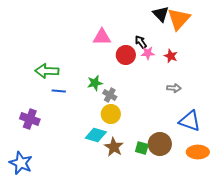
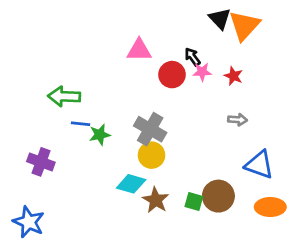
green star: (95, 83) -> (100, 135), moved
gray cross: (110, 95) -> (150, 129), size x1.6

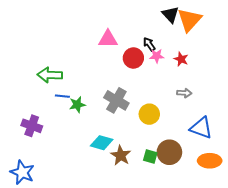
yellow circle: (152, 155) -> (149, 114), moved

